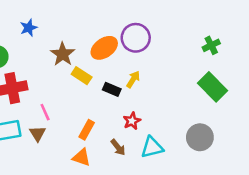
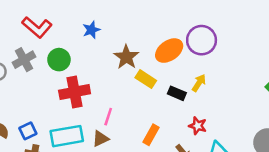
pink line: (45, 112) -> (108, 117), turned 42
red star: (132, 121) -> (198, 126), turned -30
brown triangle: (37, 133) -> (100, 139), turned 36

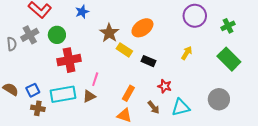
purple circle: (202, 40) -> (195, 16), moved
yellow arrow: (199, 83) -> (187, 53), moved

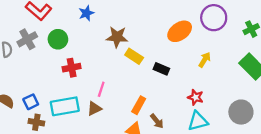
orange ellipse: (142, 28) -> (180, 31), moved
brown star: (109, 33) -> (117, 37), turned -30
red cross: (69, 60) -> (72, 68), size x0.7
red star: (165, 86) -> (196, 97), moved
brown arrow: (154, 107) -> (157, 121), moved

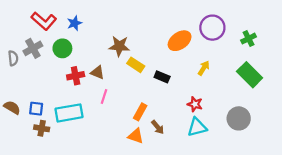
blue star: (86, 13) -> (74, 23), moved
blue square: (31, 102) -> (36, 109), turned 32
brown triangle: (94, 109) -> (97, 72), moved, turned 48

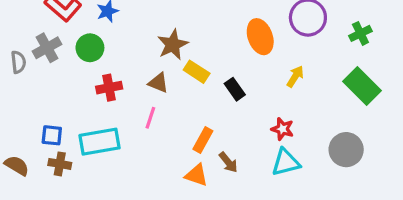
orange ellipse: (180, 41) -> (260, 37), turned -75
brown star: (119, 46) -> (173, 45), turned -30
brown triangle: (97, 72) -> (158, 83), moved
black rectangle: (162, 77) -> (235, 89), turned 32
brown semicircle: (12, 107) -> (17, 166), moved

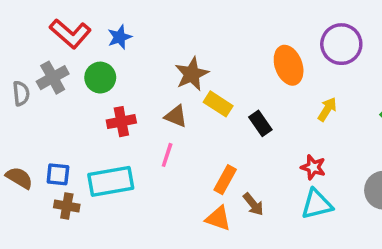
brown semicircle: (17, 166) -> (19, 178), moved

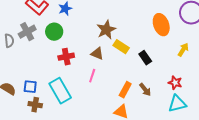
cyan rectangle: (111, 181) -> (60, 91), turned 70
brown arrow: (253, 204) -> (145, 90), moved

